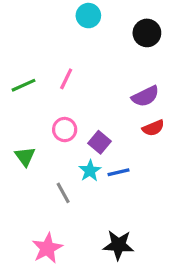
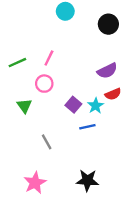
pink circle: (65, 130) -> (44, 84), moved
green triangle: (25, 156) -> (24, 106), moved
cyan star: (90, 171) -> (96, 106), moved

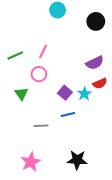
blue line: (87, 127) -> (68, 114), moved
gray line: (47, 142) -> (41, 126), turned -64

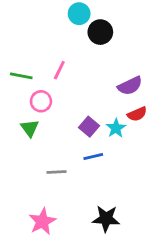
black circle: (96, 21) -> (100, 32), moved
green line: (15, 56) -> (21, 76), turned 35
pink circle: (39, 74) -> (41, 101), moved

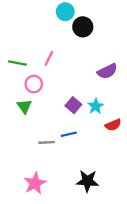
red semicircle: (137, 114) -> (113, 125), moved
blue line: (93, 156) -> (69, 134), moved

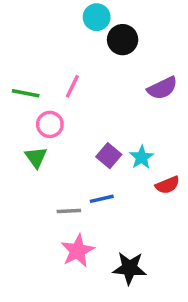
purple semicircle: (107, 71) -> (162, 88), moved
pink star: (35, 183) -> (78, 251), moved

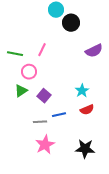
purple square: (109, 156) -> (44, 96), moved
green triangle: (36, 157) -> (21, 91), turned 32
red semicircle: (168, 185) -> (87, 110), moved
black star: (129, 268) -> (85, 149), moved

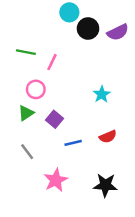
purple semicircle: (94, 51) -> (118, 32), moved
green line: (15, 54) -> (26, 52), moved
cyan star: (82, 91) -> (102, 94), moved
gray line: (40, 122) -> (27, 152), moved, turned 56

